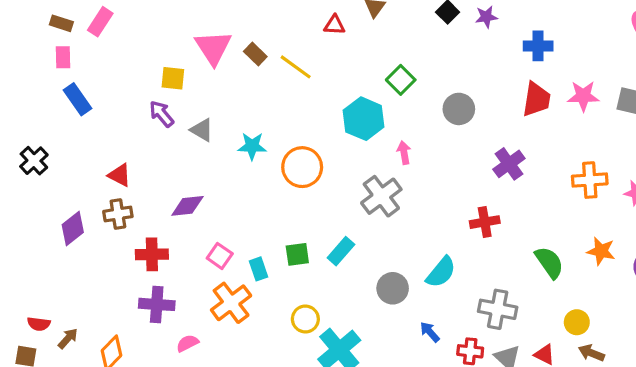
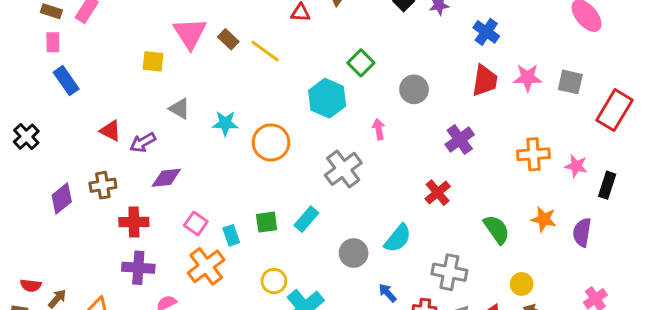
blue cross: (538, 46) -> (486, 32), turned 35
purple arrow: (162, 114) -> (143, 142), moved, turned -80
pink arrow: (404, 153) -> (379, 129), moved
red triangle: (120, 175) -> (110, 131), moved
red cross: (485, 222) -> (438, 193), turned -30

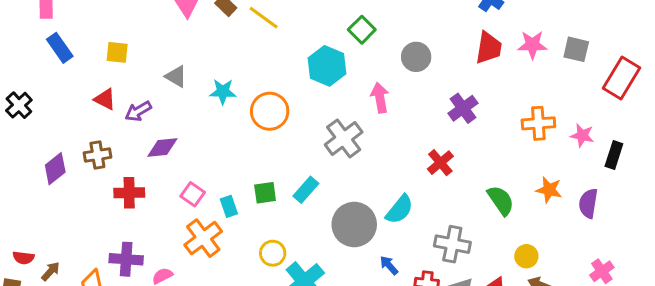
yellow square: (153, 61) -> (117, 52), moved
pink arrow: (379, 129) -> (380, 98), size x1.4
gray circle: (354, 253) -> (354, 224), size x1.5
purple cross: (138, 268) -> (126, 259), moved

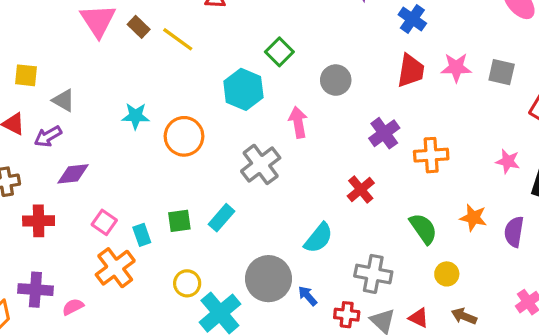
gray triangle: (176, 76) -> (64, 100), moved
orange cross: (538, 123) -> (431, 155), moved
gray circle: (354, 224) -> (268, 279), moved
yellow circle: (526, 256) -> (447, 274), moved

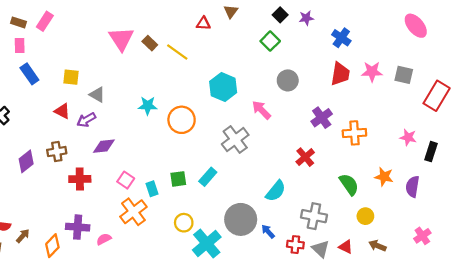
green square: (279, 52) -> (270, 41), moved
pink arrow: (298, 122) -> (261, 110), turned -35

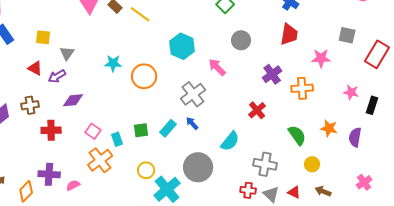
pink star: (372, 72) -> (321, 58), moved
gray triangle: (97, 95) -> (67, 53), turned 35
blue arrow: (268, 231) -> (192, 123), moved

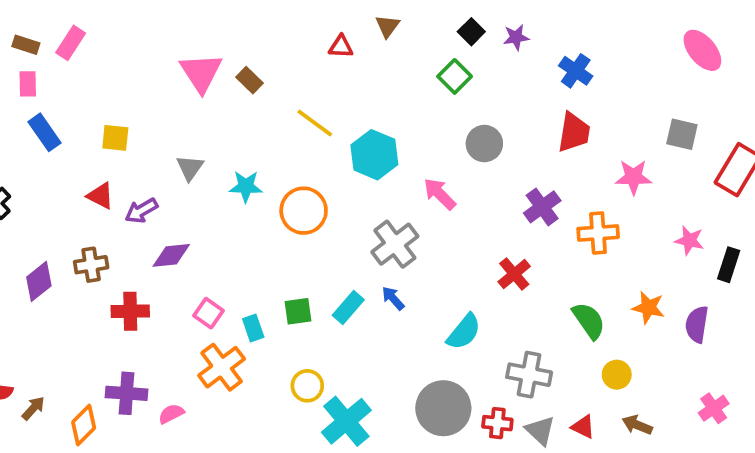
yellow line: (140, 14) -> (315, 123), moved
gray triangle: (67, 53) -> (190, 168), moved
gray circle: (198, 167) -> (443, 408), moved

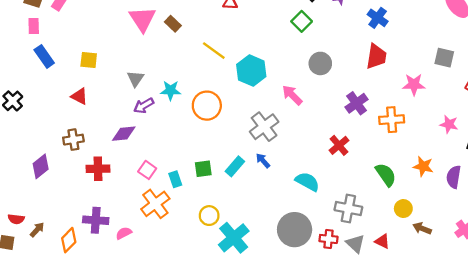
purple arrow: (141, 211) -> (144, 106), moved
purple diamond: (39, 281) -> (41, 166), moved
cyan semicircle: (464, 332) -> (307, 182), turned -100
brown arrow: (637, 425) -> (422, 228), moved

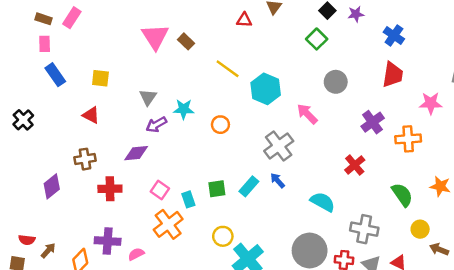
orange circle: (207, 106) -> (220, 125), size x0.6

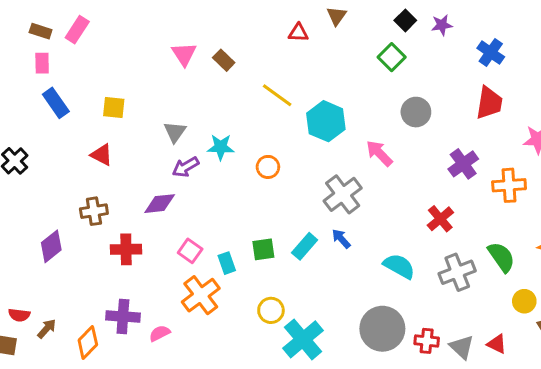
pink triangle: (155, 37) -> (184, 54), size x0.7
gray cross: (364, 229) -> (457, 272), moved, turned -32

